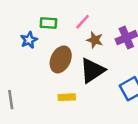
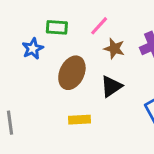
black triangle: (92, 70) -> (111, 86), size x0.7

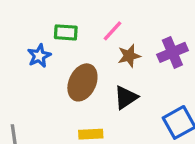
brown star: (114, 49) -> (129, 56), turned -30

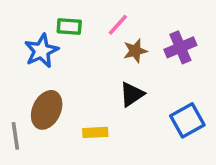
blue star: (39, 56) -> (41, 51), size x1.4
brown ellipse: (82, 82) -> (47, 110), moved

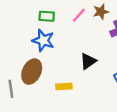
blue star: (41, 51) -> (43, 40), moved, turned -30
brown star: (135, 51) -> (101, 12), moved

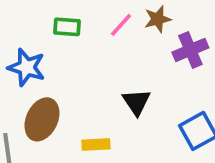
blue star: (43, 40) -> (27, 67), moved
black triangle: (88, 61) -> (136, 102), turned -30

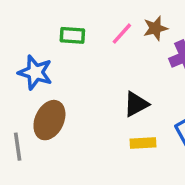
black triangle: (136, 102) -> (136, 104), turned 36
yellow rectangle: (96, 144) -> (143, 143), moved

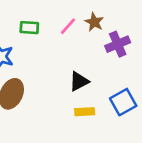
brown star: (155, 28) -> (94, 22), turned -30

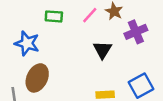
black triangle: (79, 81) -> (103, 50), moved, turned -30

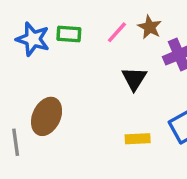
blue star: (27, 43) -> (33, 39), moved

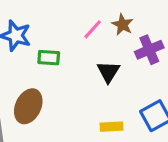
green rectangle: (69, 34) -> (49, 58), moved

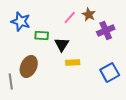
black triangle: (108, 72) -> (62, 44), moved
yellow rectangle: (112, 127) -> (73, 62), moved

